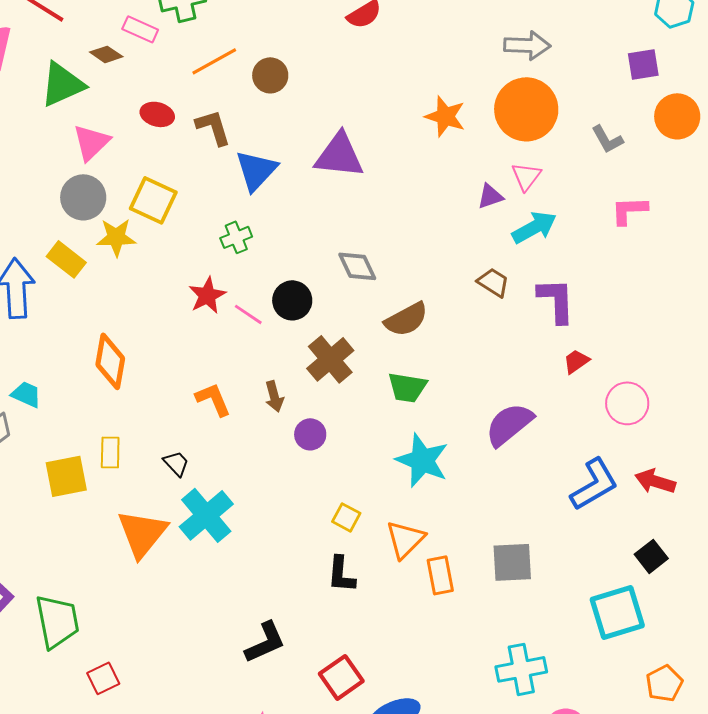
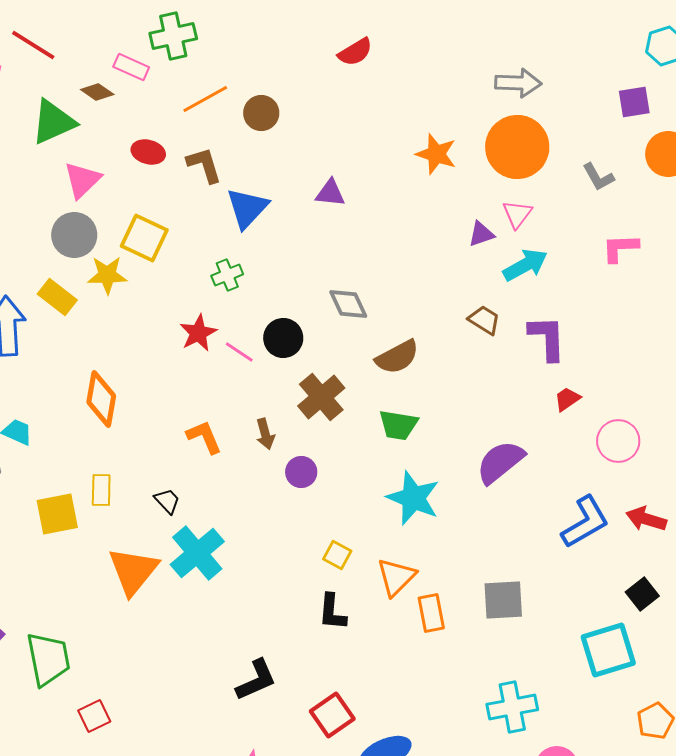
purple triangle: (339, 155) -> (330, 193), size x0.6

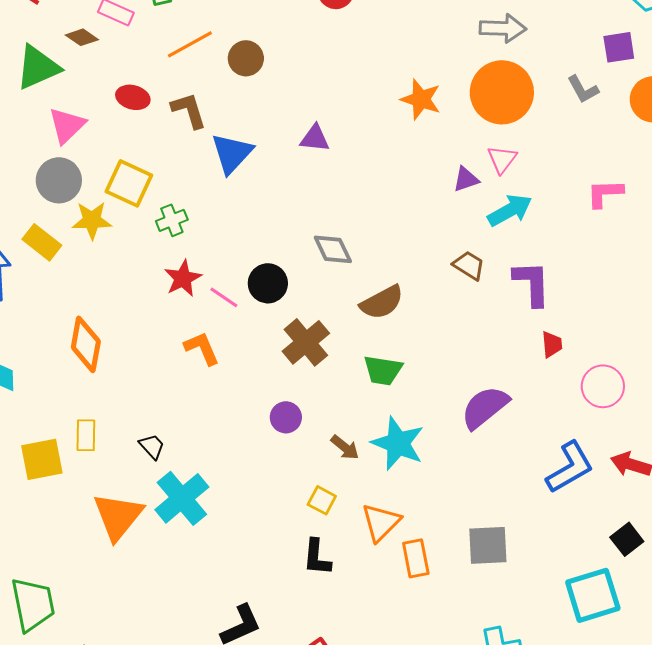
gray L-shape: (598, 177) -> (583, 89), moved
green cross: (227, 275) -> (172, 220), moved
red trapezoid: (567, 399) -> (552, 344), turned 120
brown arrow: (265, 434) -> (345, 447), moved, turned -36
orange L-shape: (204, 437) -> (202, 348), moved

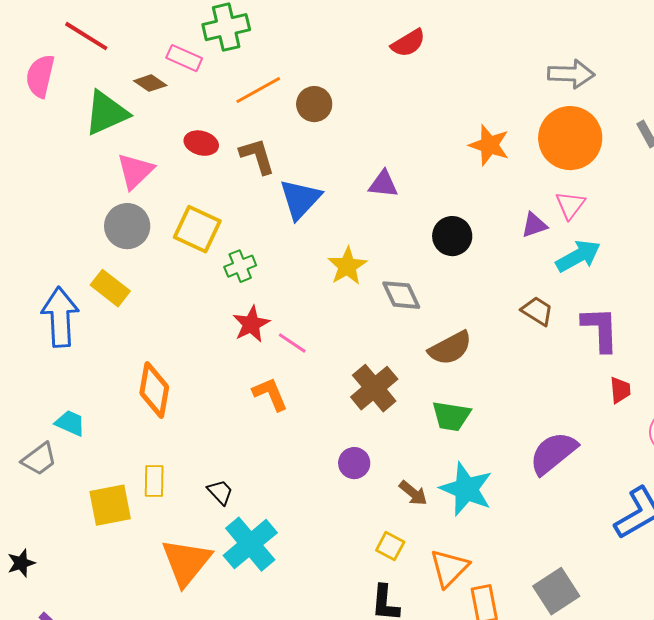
yellow star: (92, 220) -> (347, 266), moved, turned -30
black circle: (268, 283) -> (452, 236), moved
gray square: (488, 545) -> (556, 591), turned -30

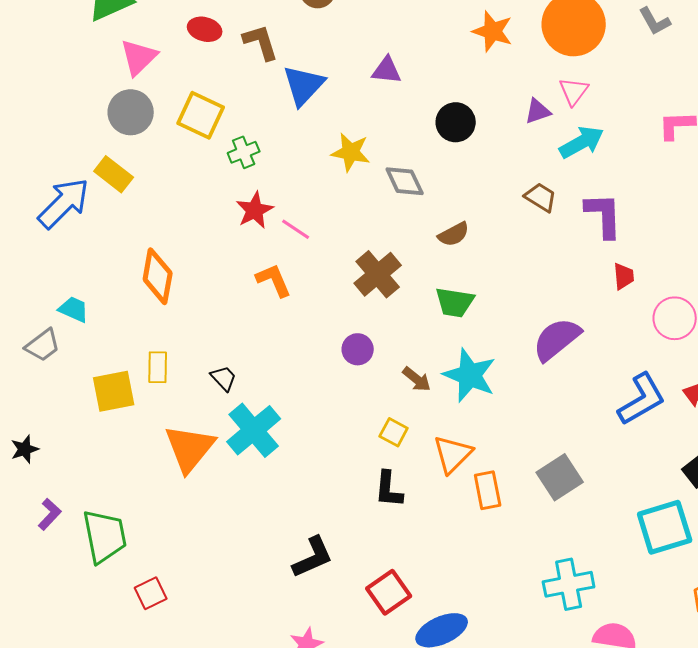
yellow star: (347, 266) -> (351, 152), turned -30
blue arrow: (60, 317) -> (64, 203), turned 48
brown semicircle: (450, 348) -> (454, 234), size x0.7

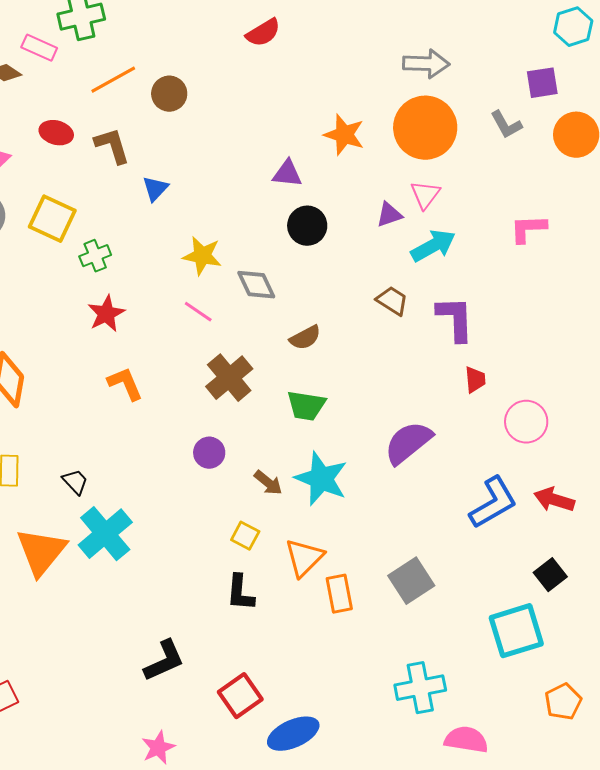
purple triangle: (387, 70) -> (287, 174), moved
blue triangle: (304, 85) -> (155, 189), size x0.6
pink line: (296, 229) -> (198, 312), moved

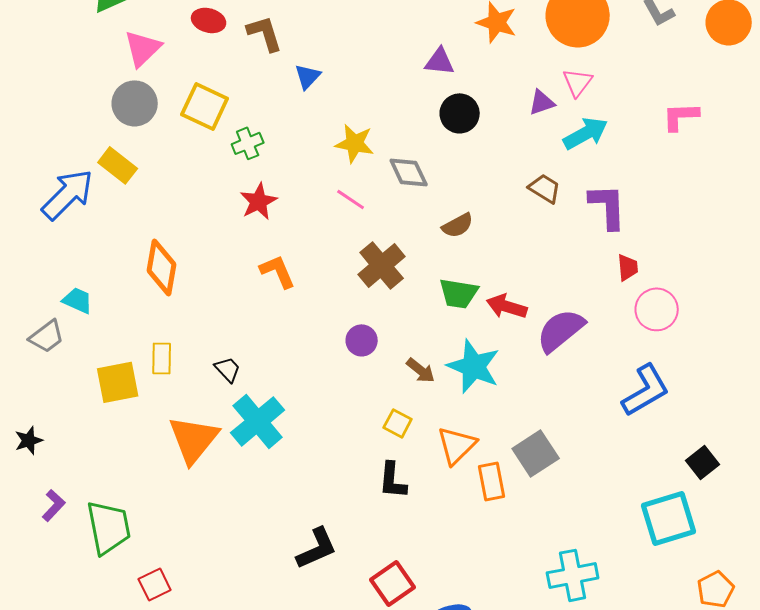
pink circle: (526, 422) -> (657, 309), moved
red arrow: (554, 500) -> (507, 306), moved
gray square: (411, 581) -> (536, 453), moved

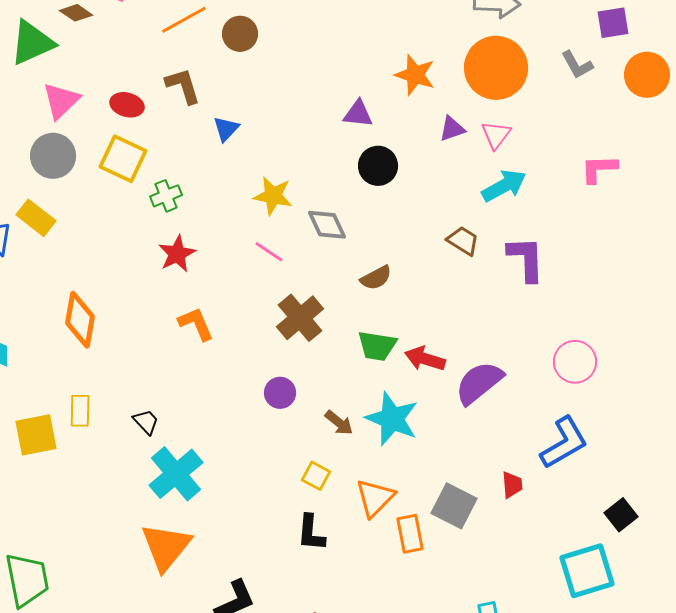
red ellipse: (209, 20) -> (127, 105), moved
purple triangle: (542, 102) -> (452, 129), moved
red trapezoid: (628, 267) -> (512, 485), moved
orange triangle: (194, 439) -> (166, 547), moved
gray square: (536, 453) -> (454, 506), turned -30

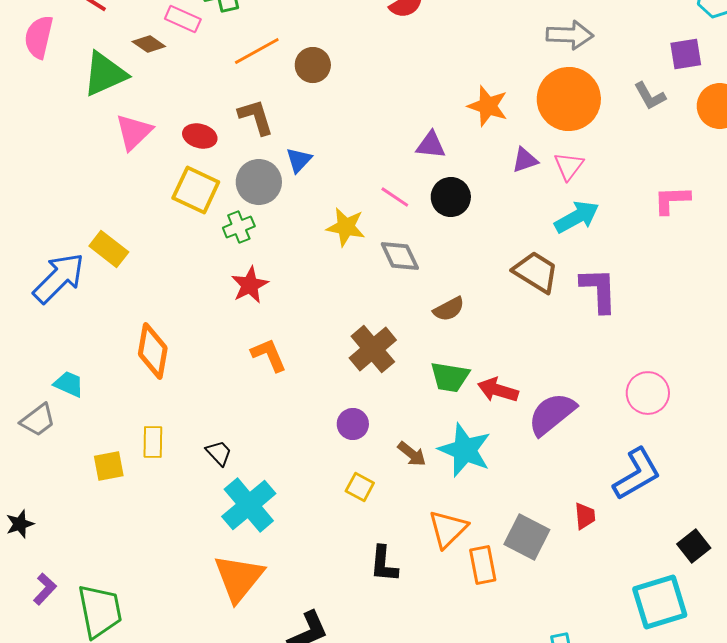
gray circle: (53, 156) -> (259, 182), moved
brown trapezoid: (463, 241) -> (536, 272), size x1.4
pink line: (269, 252) -> (395, 197), moved
yellow square: (36, 435) -> (109, 466), size x0.7
yellow square: (316, 476) -> (360, 487), moved

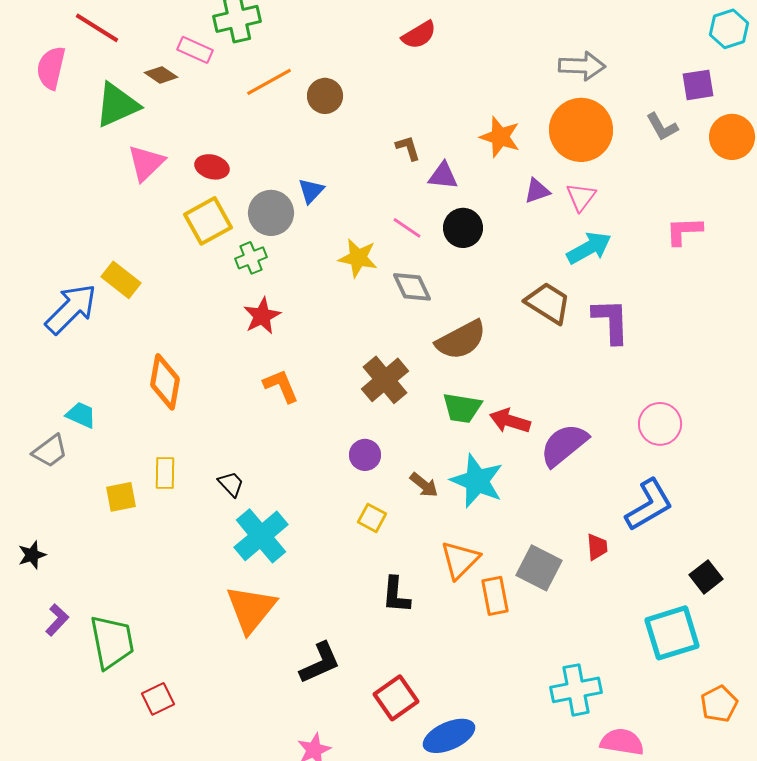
brown L-shape: (256, 117) -> (408, 148), moved, size x0.7
yellow square: (196, 190) -> (208, 221), turned 36
brown semicircle: (449, 309) -> (461, 340), size x1.6

